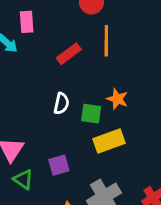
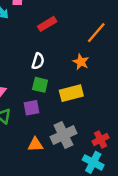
orange line: (106, 41) -> (96, 33), moved, turned 35
green square: (91, 114) -> (40, 85), moved

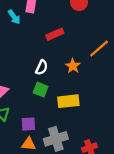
orange star: (81, 62) -> (73, 66), moved
purple square: (32, 108) -> (28, 124), moved

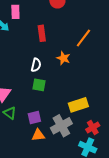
red rectangle: (55, 34) -> (42, 33), turned -63
yellow rectangle: (68, 101) -> (78, 105), moved

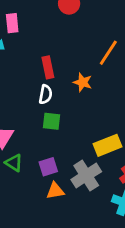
red rectangle: (42, 33) -> (48, 67), moved

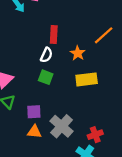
yellow rectangle: (108, 145) -> (87, 79), moved
gray cross: (86, 176) -> (62, 126), turned -30

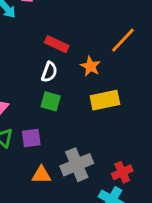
red rectangle: (54, 34) -> (57, 44), turned -63
purple square: (34, 112) -> (31, 138), moved
gray cross: (62, 126) -> (77, 165), turned 30

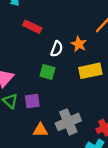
red rectangle: (57, 44) -> (32, 27), moved
white semicircle: (49, 72) -> (57, 49), moved

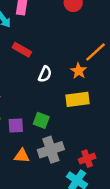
orange star: (79, 44) -> (79, 71), moved
green square: (47, 72) -> (41, 120), moved

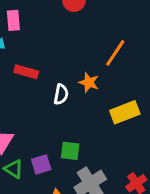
orange star: (79, 71) -> (89, 82), moved
yellow rectangle: (77, 99) -> (125, 112), moved

